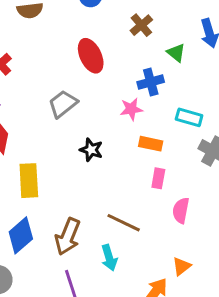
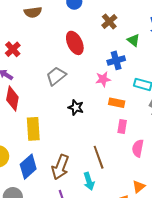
brown line: (124, 223) -> (99, 157), turned 45

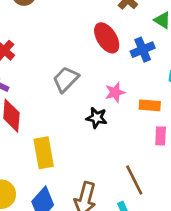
red ellipse: (75, 43) -> (107, 38), moved
pink star: (103, 79) -> (115, 92), moved

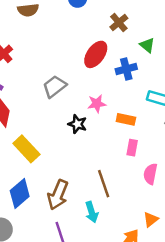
red ellipse: (107, 38) -> (96, 54), turned 60
yellow rectangle: (44, 153) -> (26, 149), turned -40

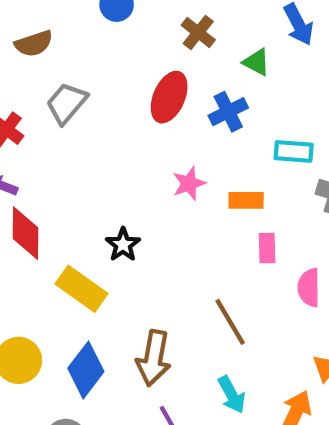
gray trapezoid: (55, 86) -> (67, 103), moved
black star: (77, 124) -> (123, 245), moved, turned 30
cyan arrow: (92, 212) -> (232, 395), moved

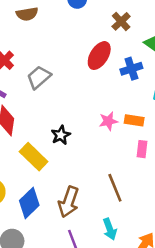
gray trapezoid: (67, 103) -> (39, 77), moved
pink star: (189, 183) -> (108, 121), moved

